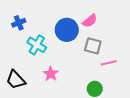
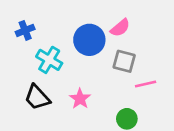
pink star: (51, 74) -> (80, 99), moved
black trapezoid: (16, 80) -> (37, 97), moved

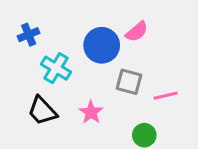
gray square: (124, 61) -> (129, 82), moved

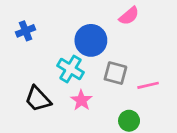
pink semicircle: (137, 32) -> (129, 16), moved
cyan cross: (56, 68) -> (70, 69), moved

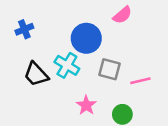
black trapezoid: (38, 99) -> (36, 74), moved
pink star: (81, 100) -> (86, 105), moved

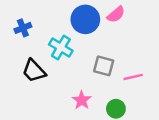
blue circle: (86, 38) -> (85, 19), moved
cyan cross: (67, 65) -> (61, 48), moved

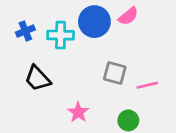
cyan cross: (61, 48) -> (61, 35), moved, turned -30
pink star: (82, 100) -> (78, 112), moved

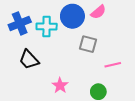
blue cross: (25, 31) -> (20, 23), size x1.5
gray square: (115, 73) -> (88, 44), moved

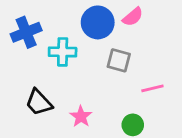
cyan cross: (47, 27) -> (63, 52), moved
black trapezoid: (29, 60) -> (39, 102), moved

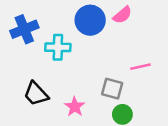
gray square: (119, 60) -> (112, 89), moved
pink line: (152, 88) -> (140, 67), moved

